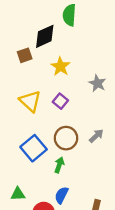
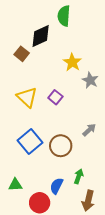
brown square: (25, 55) -> (22, 54), turned -32
yellow star: (60, 66) -> (72, 62), moved
brown circle: (66, 138) -> (61, 146), moved
green arrow: (59, 165) -> (79, 176), moved

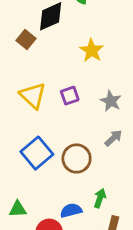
gray star: (90, 80) -> (111, 101), moved
purple square: (55, 97) -> (70, 96), turned 32
blue semicircle: (56, 186) -> (71, 210), turned 49

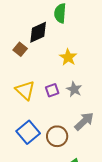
gray star: (111, 101) -> (74, 89), moved
gray arrow: (113, 138) -> (84, 121), size x1.5

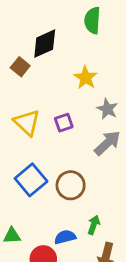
green semicircle: (60, 13) -> (92, 20), moved
gray star: (74, 89) -> (107, 109), moved
gray arrow: (84, 121) -> (107, 143), moved

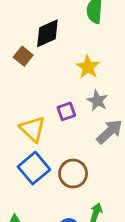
gray star: (107, 109) -> (97, 101), moved
yellow triangle: (27, 123) -> (33, 129), moved

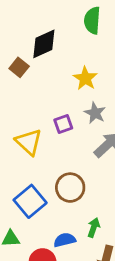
blue square: (34, 168) -> (30, 201), moved

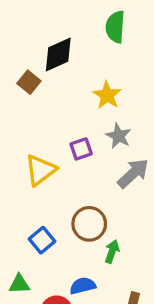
yellow triangle: (29, 142) -> (40, 170), turned 40
blue square: (30, 201) -> (42, 240), size x0.7
green arrow: (94, 228) -> (112, 252), moved

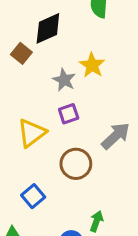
gray star: (119, 136) -> (64, 80), moved
brown circle: (89, 224) -> (76, 164), moved
green arrow: (112, 252) -> (96, 221), moved

